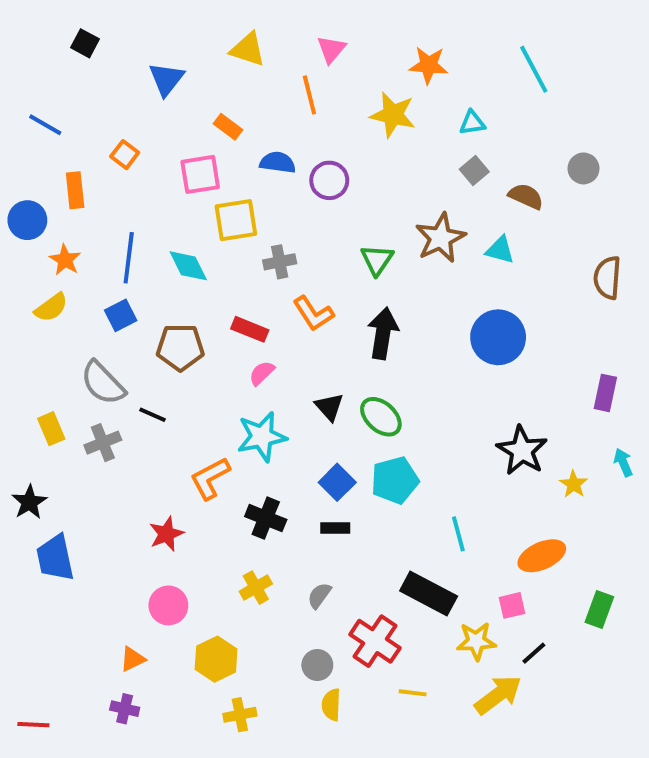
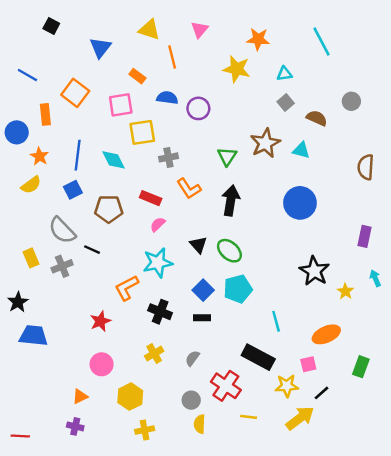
orange line: (309, 95) -> (172, 57), moved
orange square: (125, 155) -> (75, 93), size x1.6
blue trapezoid: (55, 558) -> (33, 336), turned 108

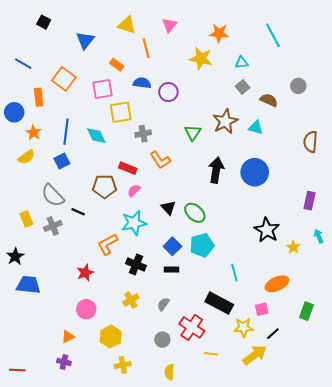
black arrow: (231, 201) -> (216, 170), moved
brown pentagon: (109, 209) -> (105, 186), moved
yellow semicircle: (200, 424) -> (169, 372), moved

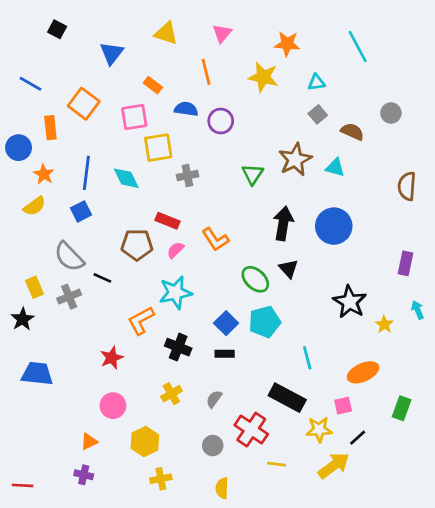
orange line: (146, 48) -> (206, 72), moved
orange L-shape: (160, 160) -> (215, 239), moved
black triangle: (168, 208) -> (289, 269), moved
black star: (15, 256) -> (23, 319), moved

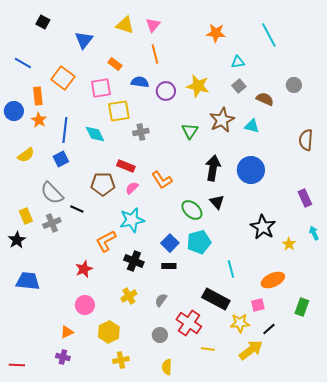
pink triangle: (222, 33) -> (153, 25), moved
yellow star: (263, 77) -> (198, 86), moved
orange star: (44, 174) -> (39, 120), moved
purple rectangle: (406, 263) -> (305, 198), turned -36

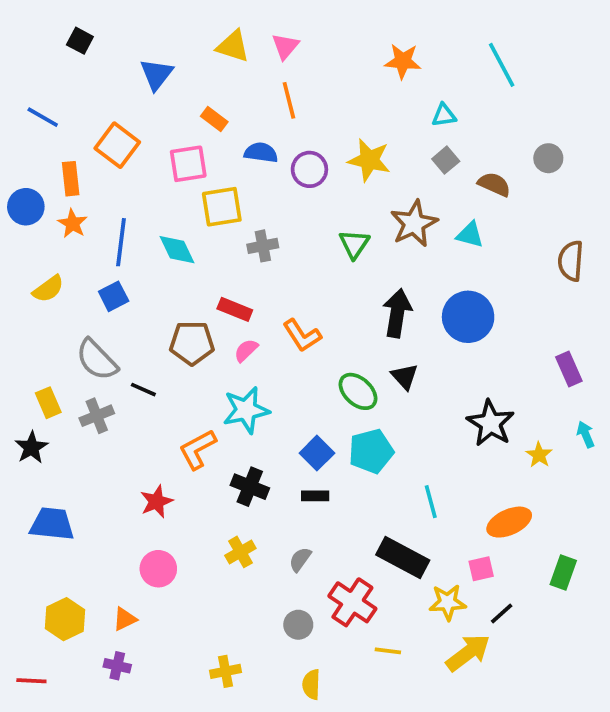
yellow hexagon: (109, 332) -> (65, 619), moved

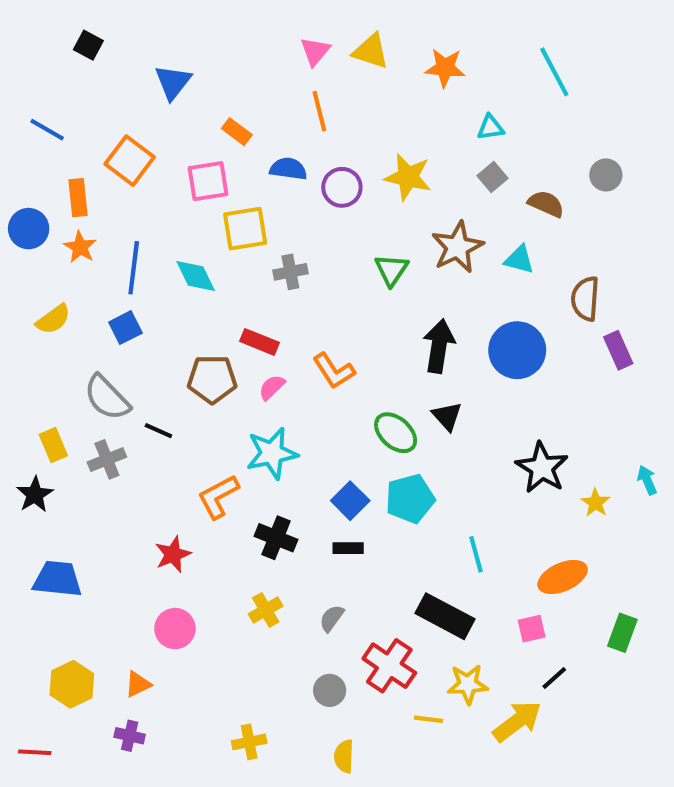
yellow triangle: (233, 46) -> (371, 51), moved
brown semicircle: (571, 261) -> (585, 299), moved
purple rectangle: (569, 369) -> (618, 350), moved
yellow star: (448, 602) -> (468, 684), moved

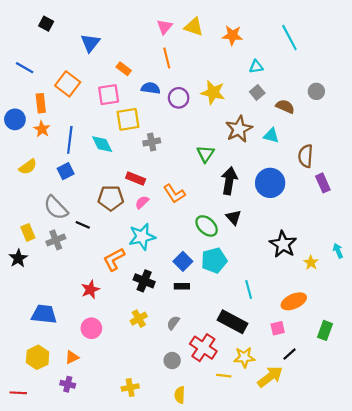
green triangle: (391, 270) -> (205, 154), moved
blue trapezoid: (57, 579) -> (44, 314), moved

